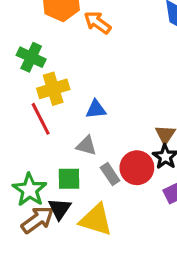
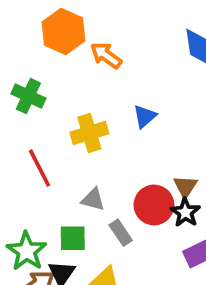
yellow cross: (53, 89) -> (89, 133), moved
blue triangle: (96, 109) -> (145, 116), moved, turned -35
red circle: (137, 168) -> (154, 205), moved

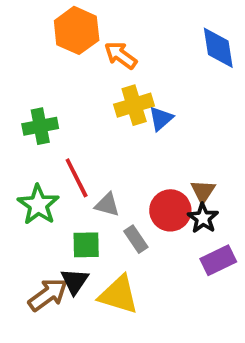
green cross: (28, 96) -> (40, 126), moved, turned -36
yellow cross: (89, 133) -> (134, 105), moved
red line: (39, 168) -> (77, 178), moved
green star: (27, 251) -> (38, 205), moved

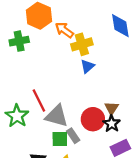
yellow cross: (134, 105) -> (82, 44), moved
green cross: (40, 126) -> (19, 41), moved
gray triangle: (107, 205) -> (57, 116), size x1.6
green square: (86, 245) -> (60, 139), moved

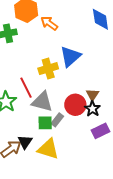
yellow cross: (82, 44) -> (48, 69), moved
blue triangle: (87, 66) -> (70, 56), size x1.6
gray rectangle: (73, 136) -> (57, 120), turned 72

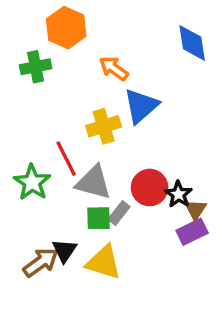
orange arrow: (49, 23) -> (114, 68), moved
brown triangle: (92, 95) -> (195, 210), moved

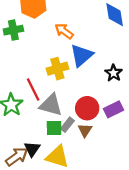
black star: (178, 194) -> (114, 73), moved
brown triangle: (195, 210) -> (85, 130), moved
purple rectangle: (192, 232) -> (114, 109), moved

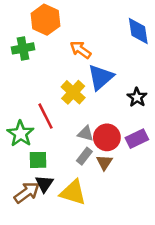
yellow cross: (57, 69) -> (73, 92), turned -30
gray triangle: (51, 105) -> (86, 134), moved, size x0.6
green square: (54, 128) -> (38, 160), moved

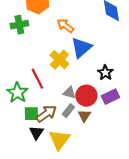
black star: (137, 97) -> (105, 73), moved
brown arrow: (27, 192) -> (46, 114), moved
yellow triangle: (73, 192) -> (59, 140), turned 50

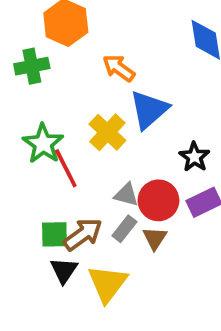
green star: (17, 93) -> (43, 144), moved

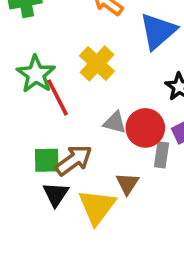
blue triangle: (149, 110) -> (158, 31), moved
gray rectangle: (124, 229) -> (161, 155), moved, turned -30
brown triangle: (155, 238) -> (127, 184), moved

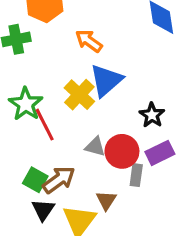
blue triangle: (158, 31) -> (106, 80), moved
green square: (47, 160) -> (35, 180), turned 30

